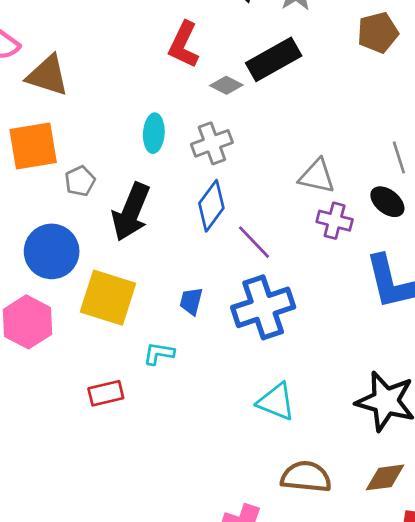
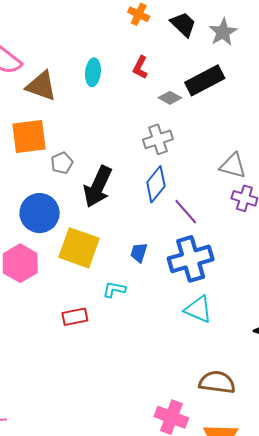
red L-shape: (184, 45) -> (140, 67), size x0.7
cyan ellipse: (154, 133) -> (93, 72), moved
cyan triangle: (276, 402) -> (198, 309), moved

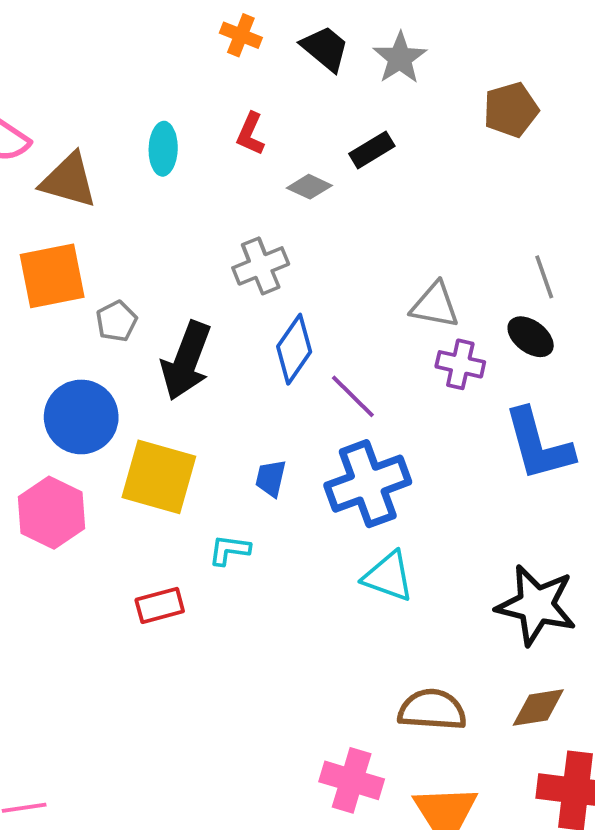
black rectangle: (205, 80) -> (372, 150), size x0.6
gray cross: (158, 139) -> (261, 266), moved

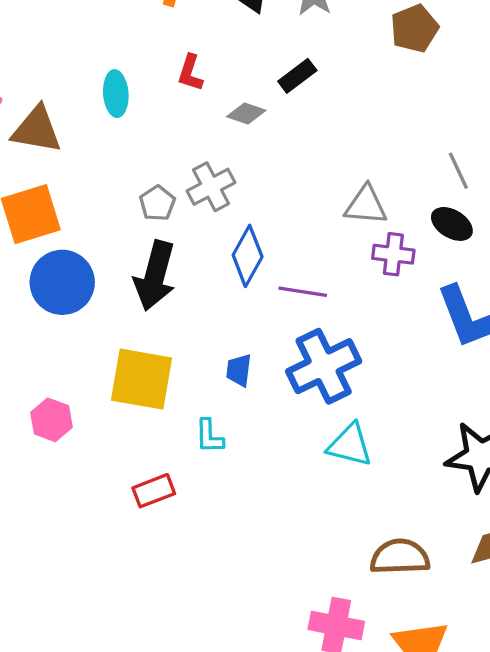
gray pentagon: (116, 321) -> (157, 203), moved
purple line: (353, 396) -> (303, 292), turned -30
blue circle: (81, 417) -> (62, 282), moved
pink hexagon: (51, 513) -> (51, 420), size x0.7
cyan L-shape: (229, 550) -> (209, 436), turned -93

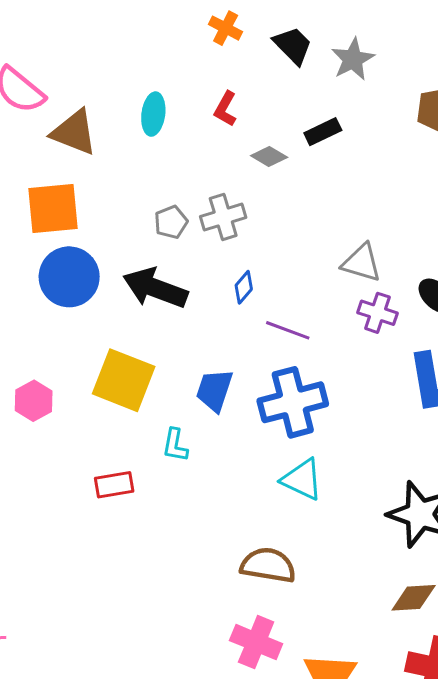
blue diamond: (248, 256) -> (244, 287), size x0.6
black arrow: (155, 276) -> (155, 288), turned 84
blue trapezoid: (239, 370) -> (214, 390), size x1.4
brown semicircle: (400, 557) -> (268, 565), moved

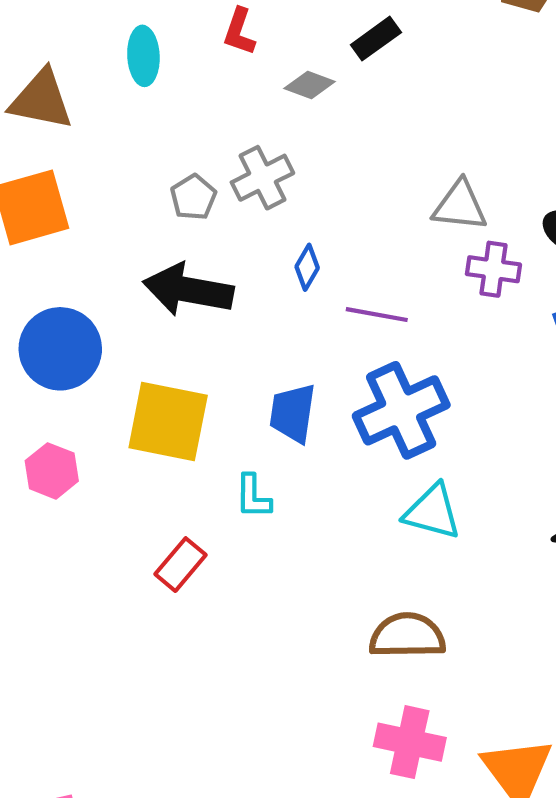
blue circle: (69, 277) -> (60, 349), moved
red rectangle: (114, 485) -> (180, 565), turned -30

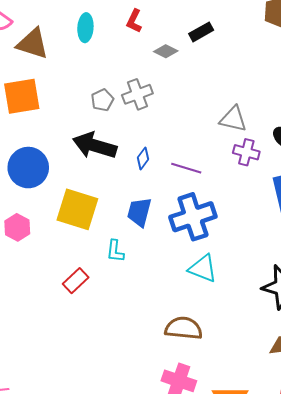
blue diamond: (307, 267) -> (143, 158), moved

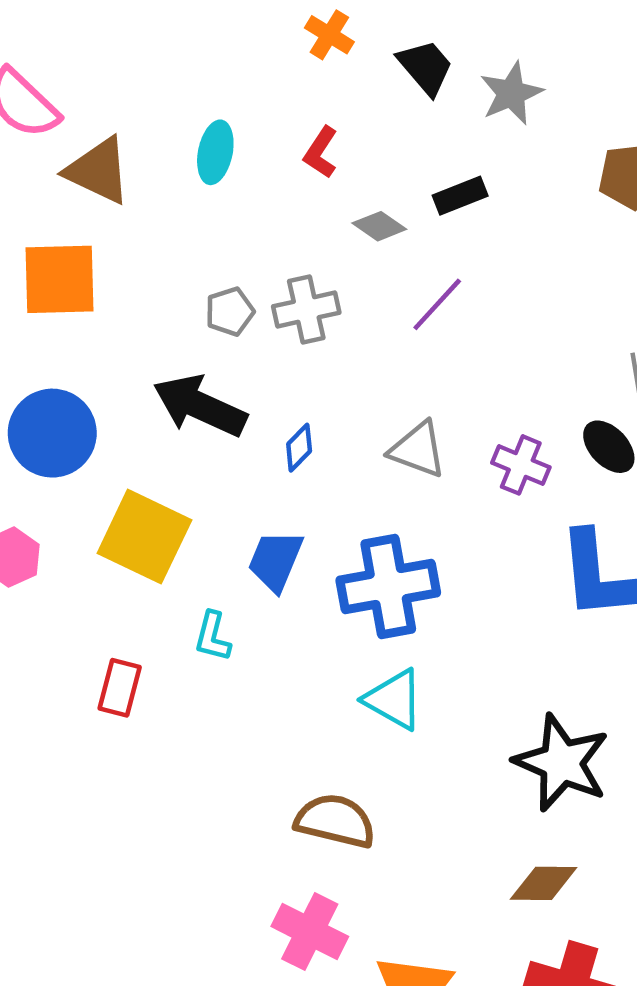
gray triangle: (233, 119) -> (418, 450), moved
purple line: (186, 168) -> (437, 304), moved, turned -72
red rectangle: (76, 281) -> (120, 688), turned -40

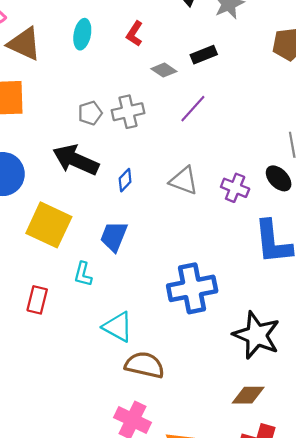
blue cross: (388, 586) -> (192, 288), moved
cyan triangle: (394, 700) -> (118, 327), moved

